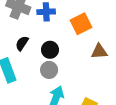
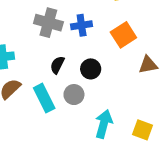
gray circle: (49, 70) -> (74, 95), moved

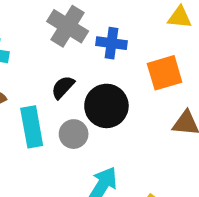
black circle: (91, 69) -> (106, 106), size x1.5

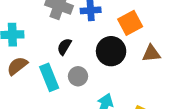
black circle: (106, 106) -> (111, 51), moved

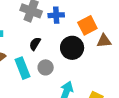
brown triangle: (151, 53) -> (104, 41), moved

